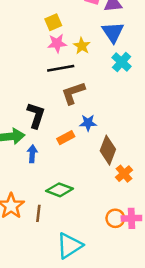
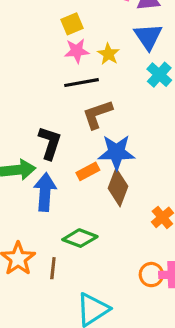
blue star: (88, 123) -> (116, 152), size x1.6
brown diamond: (108, 150) -> (118, 187), moved
blue arrow: (32, 154) -> (45, 192), size x1.6

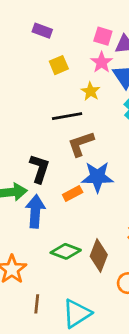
pink star: (77, 51) -> (102, 62), moved, turned -30
brown diamond: (118, 187) -> (99, 256), moved
brown line: (53, 268) -> (37, 304), moved

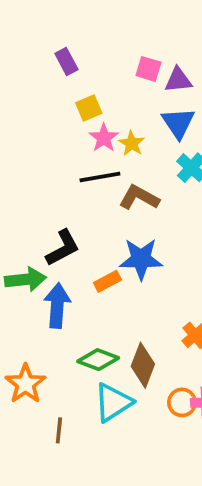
purple rectangle: (42, 31) -> (66, 61), turned 42
pink star: (102, 62) -> (104, 138), moved
brown L-shape: (81, 144) -> (139, 198), moved, turned 48
black L-shape: (39, 169) -> (63, 248), turned 44
cyan triangle: (77, 313) -> (113, 402), moved

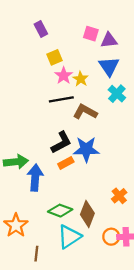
black L-shape: (63, 248) -> (61, 142), moved

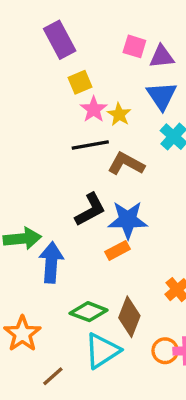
purple rectangle: (41, 29) -> (60, 40), size x1.5
orange rectangle: (66, 163) -> (117, 250), moved
brown line: (36, 254) -> (53, 376), turned 42

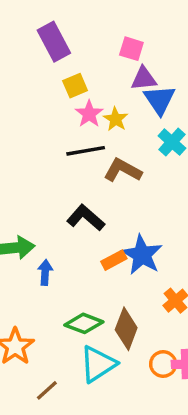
purple triangle: (162, 57) -> (144, 79), moved
black L-shape: (90, 210) -> (86, 218), turned -111
blue star: (128, 220) -> (142, 255), moved, turned 30
blue arrow: (51, 262) -> (45, 272), size x0.6

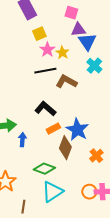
orange rectangle: (114, 260) -> (53, 129), moved
brown diamond: (126, 329) -> (65, 148), moved
brown line: (47, 390) -> (23, 207), turned -40

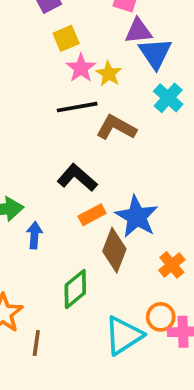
green diamond: (44, 169) -> (75, 289), turned -60
cyan triangle: (52, 192) -> (124, 335), moved
orange circle: (89, 192) -> (161, 317), moved
brown line: (23, 207) -> (36, 343), moved

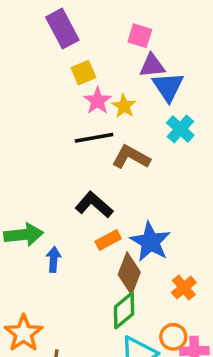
green diamond: (75, 289) -> (124, 310), moved

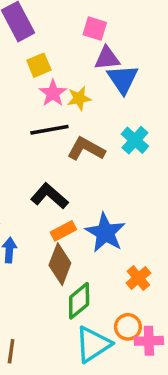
yellow star: (124, 106) -> (79, 98), turned 30
cyan cross: (180, 129) -> (135, 140), moved
brown diamond: (129, 273) -> (60, 264), moved

